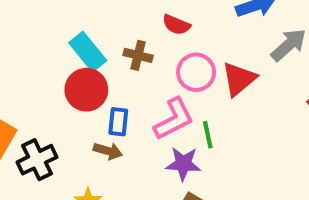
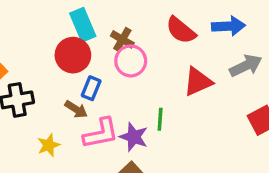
red semicircle: (176, 25) -> (181, 30), moved, size x1.4
pink circle: (196, 72) -> (131, 61), moved
pink L-shape: (174, 119) -> (101, 133), moved

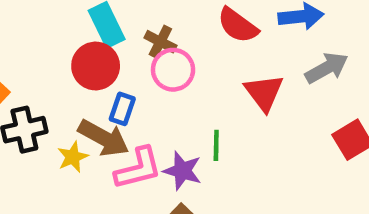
red triangle: (198, 82) -> (264, 93), turned -40
brown arrow: (76, 109) -> (104, 138), size x1.6
yellow star: (49, 145) -> (73, 157), moved

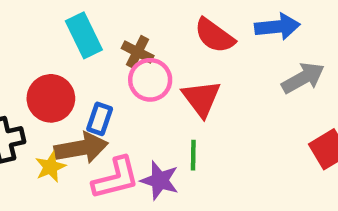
red circle: (96, 66) -> (51, 98), moved
red triangle: (264, 93) -> (201, 98), moved
brown arrow: (104, 138) -> (81, 148), turned -39

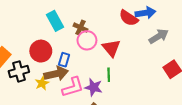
red semicircle: (214, 36) -> (129, 18), moved

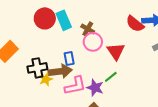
red circle: (41, 51) -> (45, 18), moved
blue rectangle: (64, 60) -> (69, 59), turned -32
black cross: (19, 71) -> (37, 68), moved
green line: (109, 75) -> (111, 77), turned 48

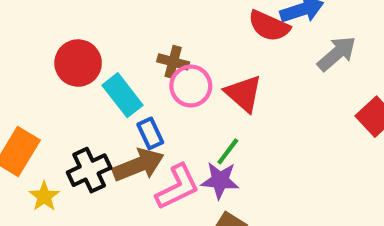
cyan rectangle: (64, 20) -> (122, 95), moved
green line: (111, 77) -> (228, 151), moved
yellow star: (46, 79) -> (44, 196), moved

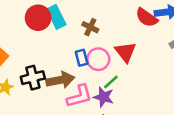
pink circle: (191, 86) -> (98, 59), moved
cyan rectangle: (122, 95) -> (56, 17), moved
blue rectangle: (150, 133) -> (82, 58), moved

